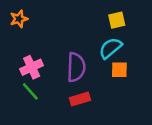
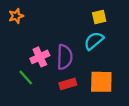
pink cross: (32, 67) -> (40, 57), moved
orange square: (119, 70) -> (101, 82), moved, size x1.6

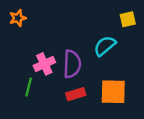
yellow square: (99, 17) -> (128, 19), moved
green line: (26, 78) -> (29, 87), turned 56

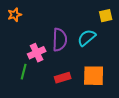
purple semicircle: (72, 64) -> (60, 40), moved

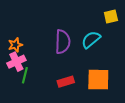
orange star: (15, 15) -> (15, 45), moved
pink cross: (37, 53) -> (16, 62), moved

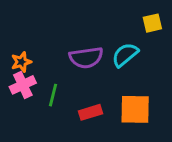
purple semicircle: (63, 42) -> (86, 58), turned 80
green line: (25, 75) -> (53, 95), moved

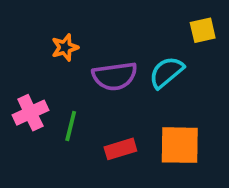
orange star: (21, 62) -> (65, 47), moved

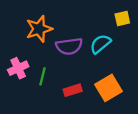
orange star: (65, 47) -> (39, 29), size x1.6
orange square: (180, 145) -> (108, 88), turned -32

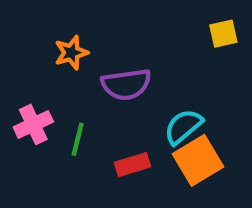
orange star: (39, 29) -> (71, 53), size x0.7
cyan semicircle: (100, 44) -> (183, 127), moved

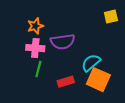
pink cross: (33, 124) -> (35, 48), moved, turned 30
orange square: (198, 160) -> (98, 80), turned -35

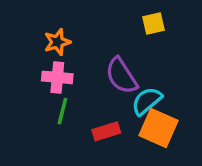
yellow square: (111, 17) -> (153, 23), moved
purple semicircle: (63, 42) -> (121, 76), moved, turned 65

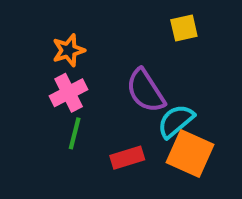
pink cross: (57, 77) -> (69, 93), turned -32

